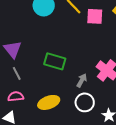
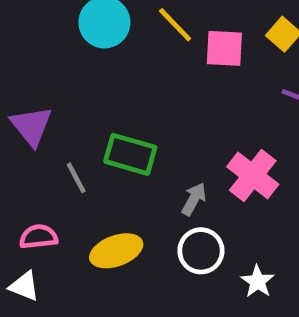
gray line: (17, 73) -> (76, 178), moved

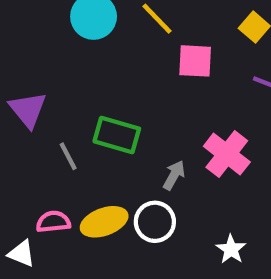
pink square: (224, 48) -> (195, 61), moved
pink semicircle: (38, 237) -> (53, 222), moved
white circle: (201, 251) -> (155, 222), moved

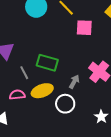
pink semicircle: (53, 222) -> (17, 95), moved
yellow ellipse: (104, 222) -> (42, 91), moved

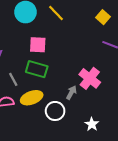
pink square: (84, 28) -> (38, 45), moved
gray arrow: (74, 82) -> (71, 93), moved

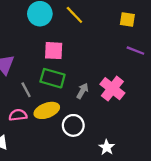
yellow square: (103, 17) -> (127, 19), turned -32
gray arrow: (71, 93) -> (82, 91), moved
white star: (92, 124) -> (107, 147), moved

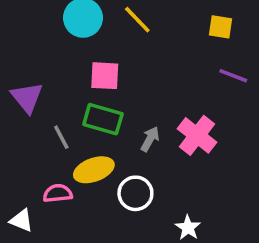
pink semicircle: (18, 115) -> (58, 193), moved

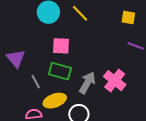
gray arrow: (150, 139) -> (87, 83), size x1.5

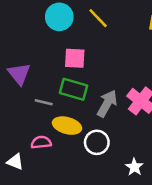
gray line: (36, 82) -> (44, 102), turned -48
yellow ellipse: (55, 101) -> (67, 126), turned 35

